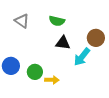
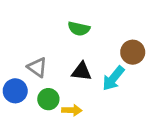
gray triangle: (22, 21) -> (37, 67), moved
black triangle: (63, 43) -> (82, 71), moved

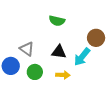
yellow arrow: (72, 110) -> (63, 75), moved

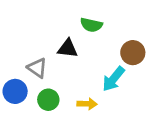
green semicircle: (57, 21) -> (91, 25), moved
black triangle: (59, 52) -> (68, 48), moved

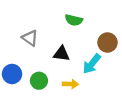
black triangle: (68, 48) -> (61, 54), moved
gray triangle: (37, 68) -> (30, 38), moved

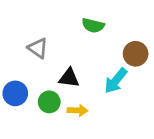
black triangle: (61, 54) -> (69, 78), moved
yellow arrow: (70, 84) -> (78, 110), moved

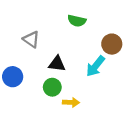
green circle: (49, 102) -> (52, 87), moved
yellow arrow: (78, 110) -> (71, 102), moved

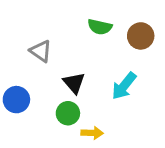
brown circle: (112, 44) -> (141, 36), moved
black triangle: (57, 64) -> (74, 83), turned 42

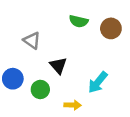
cyan arrow: (124, 86) -> (98, 82), moved
green circle: (68, 113) -> (40, 89), moved

